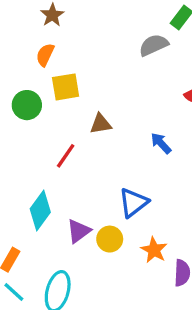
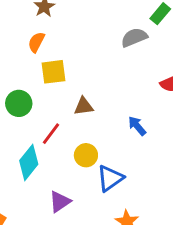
green circle: (27, 105) -> (19, 103), moved
cyan diamond: (40, 210) -> (29, 162), moved
yellow circle: (110, 239) -> (86, 155), moved

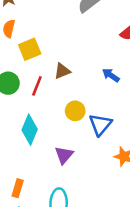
red line: (51, 134) -> (37, 86), moved

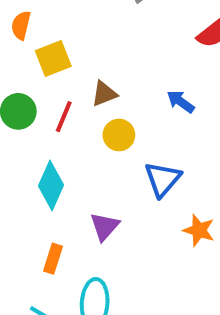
yellow circle: (75, 111) -> (119, 135), moved
orange rectangle: (18, 188) -> (53, 259), moved

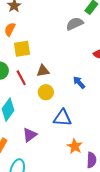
red line: (64, 117) -> (21, 78), turned -63
blue triangle: (163, 179) -> (62, 118), turned 42

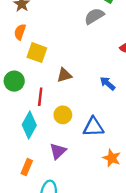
yellow square: (22, 49) -> (37, 53), turned 36
red line: (21, 78) -> (40, 97), moved, turned 42
yellow circle: (46, 92) -> (63, 115), moved

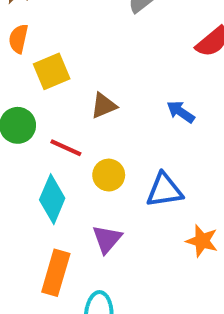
yellow square: (37, 53) -> (52, 71), turned -36
red line: (40, 97) -> (66, 148), turned -66
orange rectangle: (27, 167) -> (56, 273), size x1.5

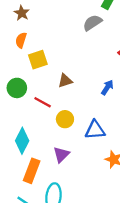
blue arrow: (181, 112) -> (107, 87), turned 84
cyan diamond: (52, 199) -> (22, 141), moved

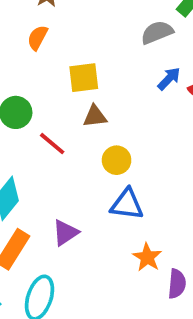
yellow square: (38, 60) -> (84, 78), moved
blue arrow: (107, 87) -> (169, 79), moved
yellow circle: (65, 119) -> (117, 160), moved

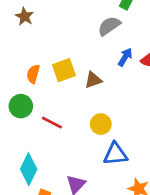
orange semicircle: (38, 38) -> (33, 74), moved
brown triangle: (95, 116) -> (93, 80), moved

